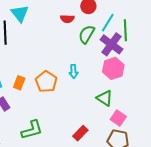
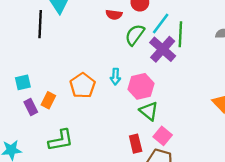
pink hexagon: (113, 68) -> (141, 86), moved
orange rectangle: (19, 83) -> (48, 100), moved
red rectangle: (80, 133) -> (136, 144), moved, turned -63

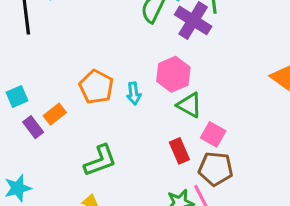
cyan arrow: (115, 77) -> (134, 93), moved
orange rectangle: (48, 100) -> (55, 114), turned 35
green L-shape: (61, 140) -> (100, 161), moved

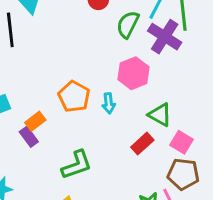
pink hexagon: (173, 74) -> (133, 73), moved
purple rectangle: (33, 127) -> (29, 137), moved
red rectangle: (179, 151) -> (142, 144), moved, turned 70

